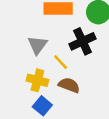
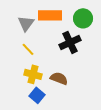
gray triangle: (37, 45) -> (26, 23), moved
yellow line: (61, 62) -> (28, 49), moved

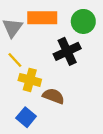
yellow cross: (33, 74) -> (30, 80), moved

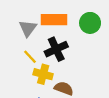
black cross: (67, 51) -> (56, 49), moved

